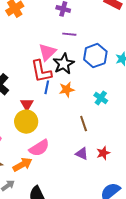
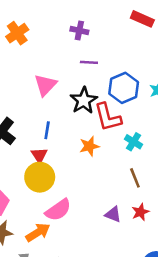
pink triangle: (47, 52) -> (45, 85), moved
red L-shape: (41, 71) -> (108, 117), moved
blue line: (47, 87) -> (47, 130), moved
orange star: (67, 89) -> (89, 146), moved
brown line: (84, 124) -> (135, 178), moved

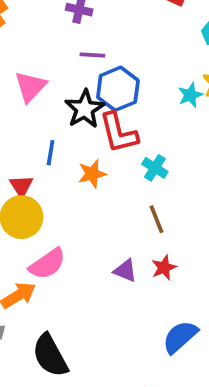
blue hexagon: (124, 88) -> (118, 89), moved
blue line: (47, 130) -> (51, 153), moved

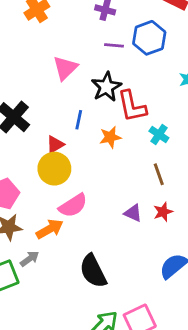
blue hexagon: (118, 89) -> (149, 38), moved
red triangle: (21, 186) -> (55, 145), turned 30
black semicircle: (50, 356) -> (93, 271), moved

